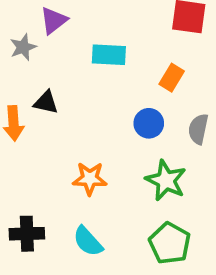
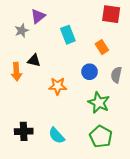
cyan rectangle: (109, 55) -> (68, 35), turned 66
orange rectangle: (172, 78) -> (102, 47), turned -64
orange star: (90, 179) -> (58, 86), moved

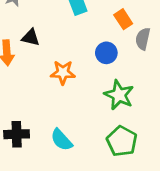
gray semicircle: (116, 75) -> (143, 39), moved

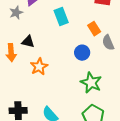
gray semicircle: (143, 39) -> (108, 43), turned -35
orange star: (63, 72) -> (39, 67), moved, turned -30

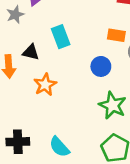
cyan rectangle: (61, 17) -> (61, 37), moved
orange rectangle: (94, 29) -> (116, 35), turned -48

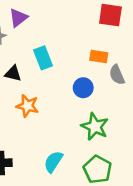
orange star: (45, 85) -> (27, 106), turned -30
cyan semicircle: (59, 147) -> (53, 162), moved, turned 75

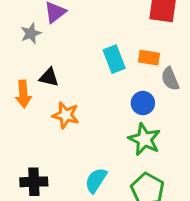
cyan rectangle: (43, 58) -> (114, 59), moved
blue circle: (83, 88) -> (143, 103), moved

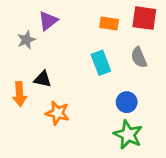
orange rectangle: (149, 58) -> (109, 24), moved
gray semicircle: (170, 79) -> (139, 57), moved

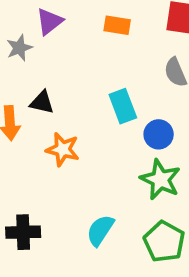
orange rectangle: (109, 24) -> (117, 25), moved
cyan rectangle: (101, 63) -> (123, 106), moved

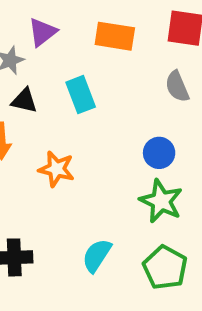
orange rectangle: (117, 25) -> (115, 36), size x1.4
black triangle: (42, 102) -> (24, 101), moved
cyan rectangle: (123, 106) -> (81, 95), moved

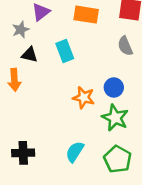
orange star: (56, 169) -> (84, 98), moved

